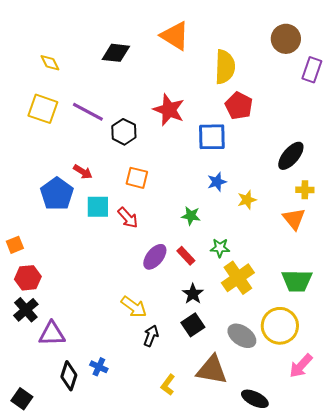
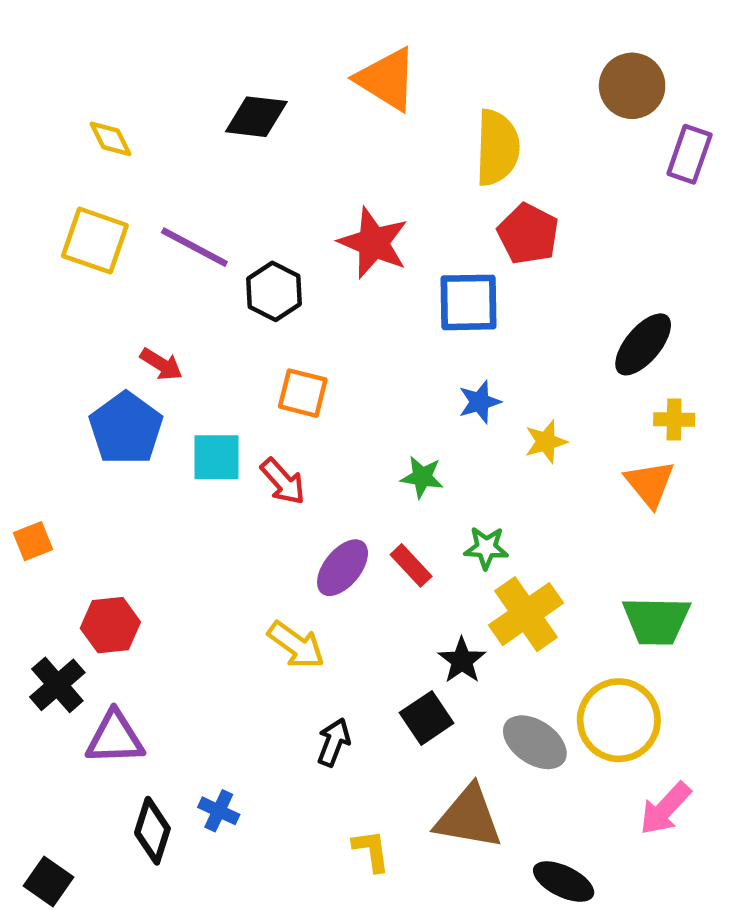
red arrow: (83, 172) -> (161, 364), moved
red hexagon: (28, 278) -> (110, 625), moved
black star: (193, 294) -> (462, 660), moved
yellow arrow: (134, 307) -> (296, 645), moved
yellow L-shape: (168, 385) -> (371, 851), turned 135

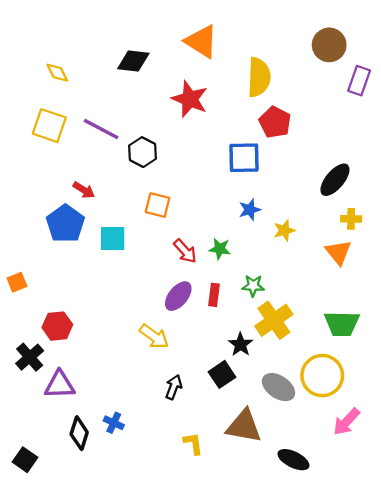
red star: (373, 243) -> (190, 99), moved
red arrow: (283, 481) -> (185, 251), moved
red rectangle: (411, 565) -> (214, 295), turned 50

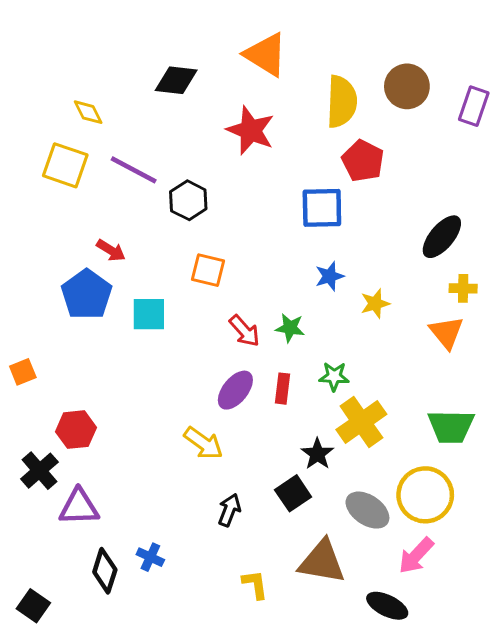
brown circle: (329, 45) -> (407, 86), moved
yellow diamond: (57, 73) -> (88, 112), moved
pink arrow: (346, 422) -> (416, 556), moved

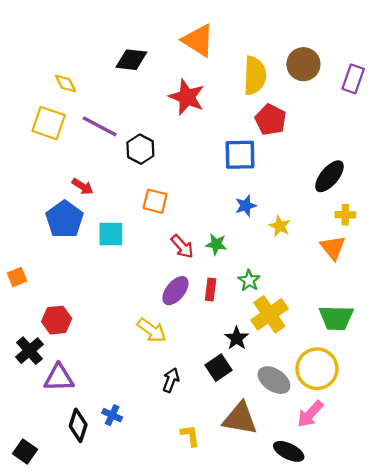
yellow star: (375, 304) -> (280, 226), turned -30
green star: (334, 376) -> (249, 280), turned 30

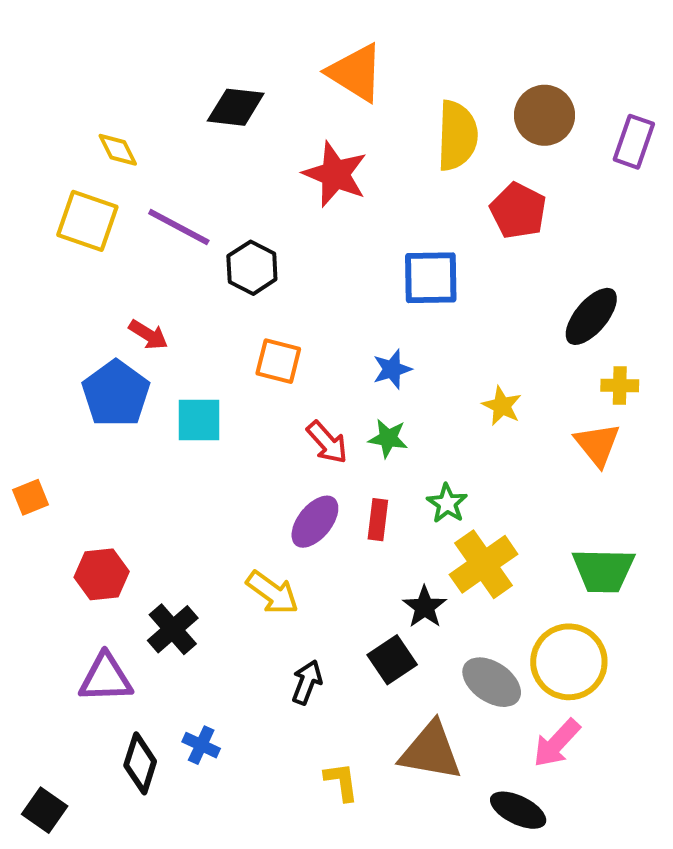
red pentagon: (271, 120) -> (518, 211), moved
blue star: (246, 206) -> (392, 369), moved
black cross: (29, 351) -> (173, 629), moved

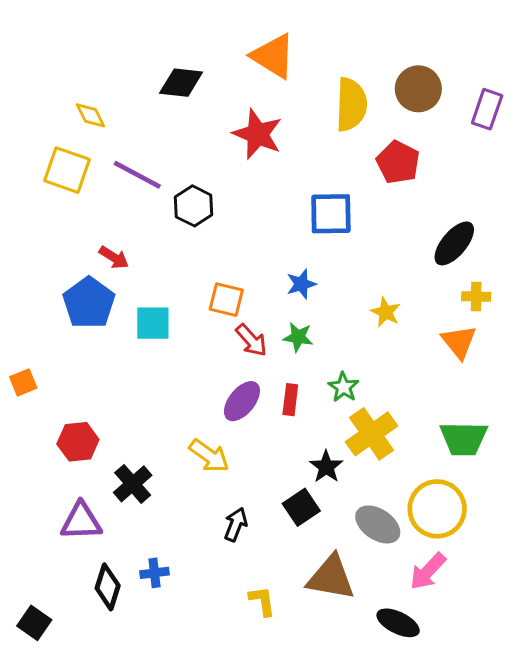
orange square: (278, 361) -> (226, 300), moved
blue cross: (201, 745) -> (154, 573), turned -32

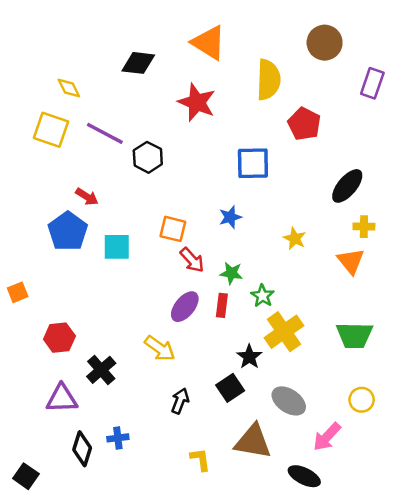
brown circle: (418, 89) -> (325, 43), moved
green star: (298, 337) -> (231, 273), moved
yellow circle: (437, 509) -> (362, 400), moved, size x0.6

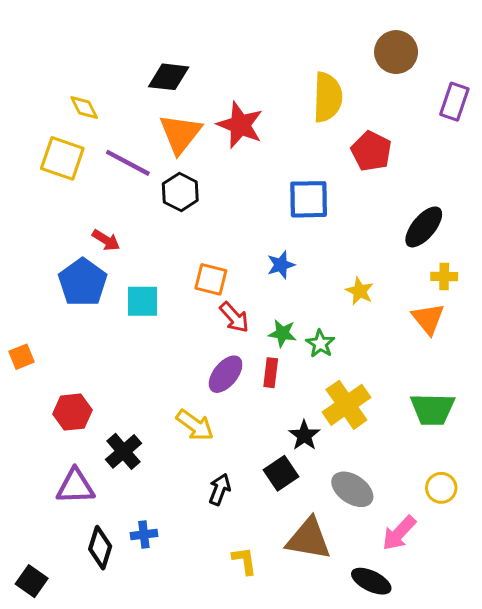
orange triangle: (209, 43) -> (180, 134), moved, turned 36
green star: (262, 296) -> (320, 344), moved

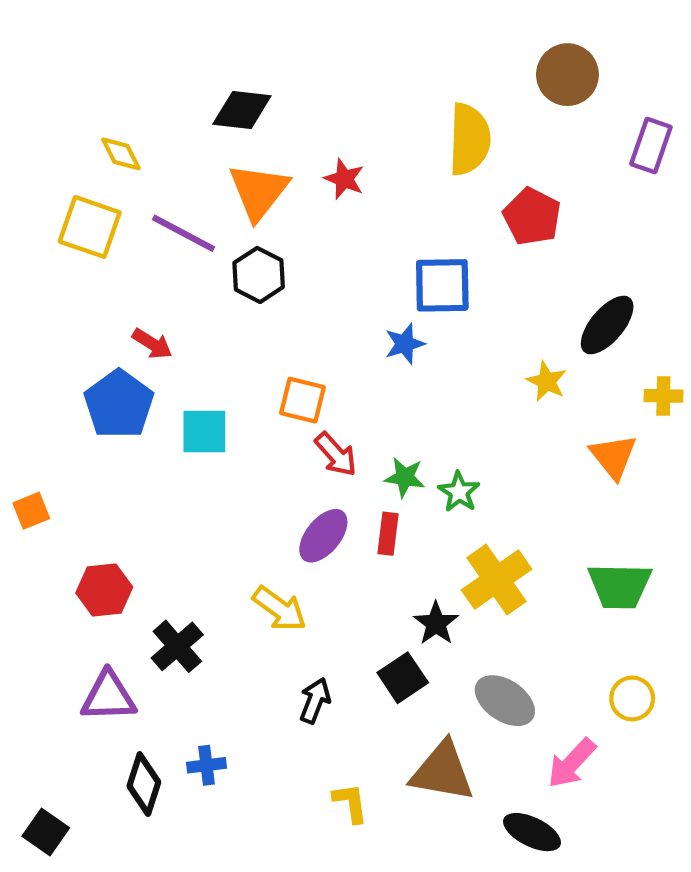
red star: (240, 125) -> (344, 179), size x0.6
blue star: (281, 265) -> (405, 344), moved
yellow cross: (444, 277) -> (663, 396), moved
yellow star: (360, 291) -> (547, 381), moved

